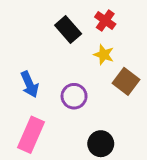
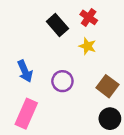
brown square: (126, 81) -> (107, 86), moved
black circle: (101, 144) -> (110, 119), moved

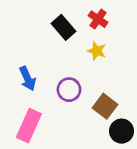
brown square: (107, 86) -> (105, 106), moved

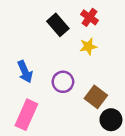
yellow star: (97, 51) -> (88, 46), turned -30

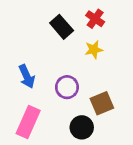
brown square: (96, 97) -> (102, 103), turned 30
black circle: (111, 120) -> (82, 127), moved

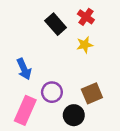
purple circle: (67, 87) -> (52, 92), moved

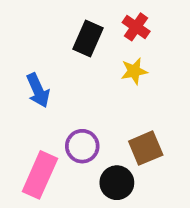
black rectangle: (56, 24) -> (88, 38), turned 65
blue arrow: (24, 69) -> (38, 90), moved

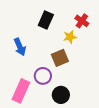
red cross: (136, 27) -> (82, 21), moved
brown square: (146, 148) -> (60, 58), moved

